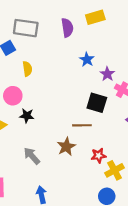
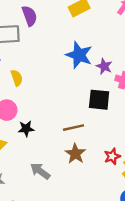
purple semicircle: (67, 28) -> (29, 16), moved
blue star: (87, 59) -> (79, 55), size x1.6
brown line: (82, 125) -> (74, 128), moved

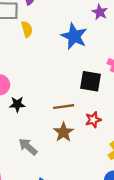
purple star: (104, 66) -> (100, 12), moved
yellow semicircle: (17, 78) -> (27, 29), moved
red star: (112, 156) -> (93, 120), moved

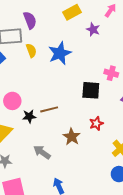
blue star: (74, 36) -> (60, 53), moved, turned 30
brown line: (64, 107) -> (49, 109), moved

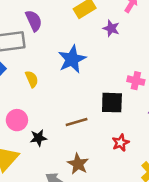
yellow semicircle: (31, 50) -> (32, 79), moved
brown line: (49, 109) -> (77, 122), moved
brown star: (72, 137) -> (78, 164), moved

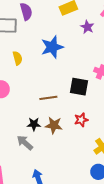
black star: (38, 138) -> (34, 124), moved
brown star: (78, 164) -> (54, 125), moved, turned -30

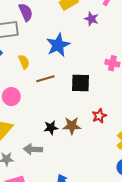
black square: (79, 87) -> (80, 83), moved
brown line: (48, 98) -> (45, 79), moved
gray arrow: (25, 143) -> (33, 149), moved, turned -30

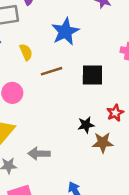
brown star: (72, 126) -> (103, 143), moved
black star: (51, 128) -> (86, 125), moved

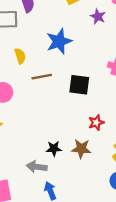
black star: (86, 125) -> (54, 149), moved
gray arrow: (39, 154) -> (37, 167), moved

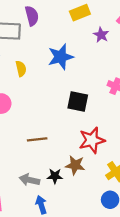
brown line: (42, 77) -> (37, 139), moved
red star: (96, 123) -> (92, 140), size x1.6
black star: (54, 149) -> (55, 176), moved

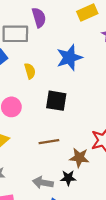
black square: (78, 101) -> (56, 101), moved
brown star: (75, 165) -> (79, 158), moved

